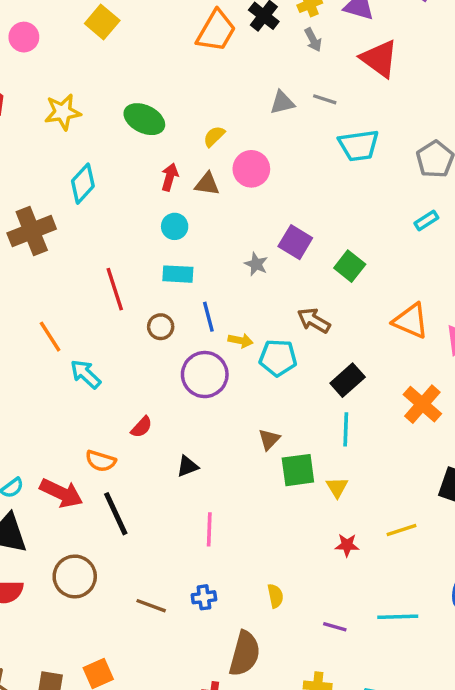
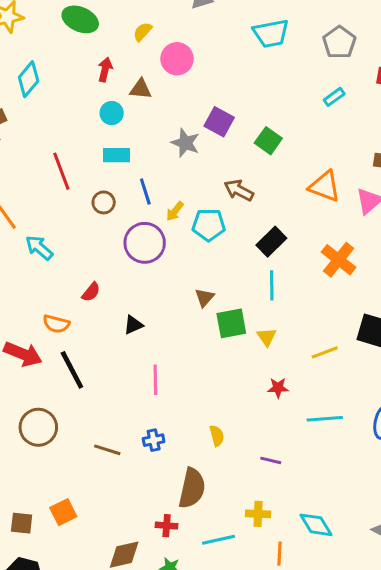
brown triangle: (207, 184) -> (141, 89), moved
gray star: (256, 264) -> (185, 143), size x1.4
yellow arrow: (241, 341) -> (175, 211), turned 120
yellow line: (401, 530) -> (325, 352), moved
cyan line: (398, 617) -> (325, 419), moved

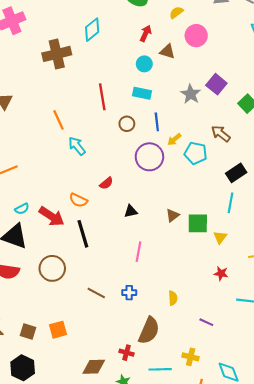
brown triangle: (204, 297) -> (172, 215), moved

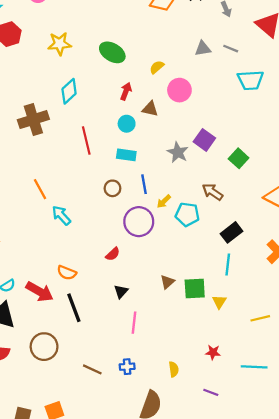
red line: (102, 97) -> (86, 141), moved
red semicircle: (106, 183) -> (113, 254), moved
black triangle: (131, 211) -> (121, 291), moved, turned -32
red star: (221, 273) -> (213, 352), moved

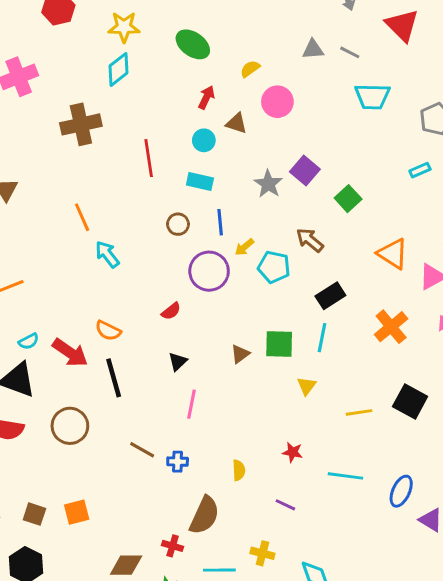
cyan diamond: (69, 91) -> (118, 69), moved
green square: (195, 289) -> (279, 344), moved
brown line: (92, 369) -> (142, 450), moved

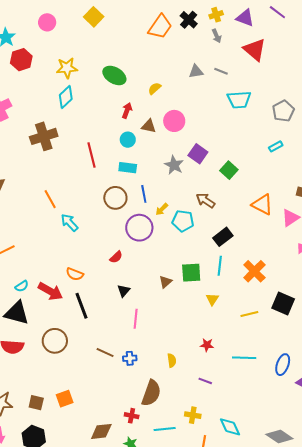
pink circle: (277, 102) -> (174, 121), moved
brown circle: (178, 224) -> (115, 198), size x1.5
orange cross: (391, 327) -> (254, 271), moved

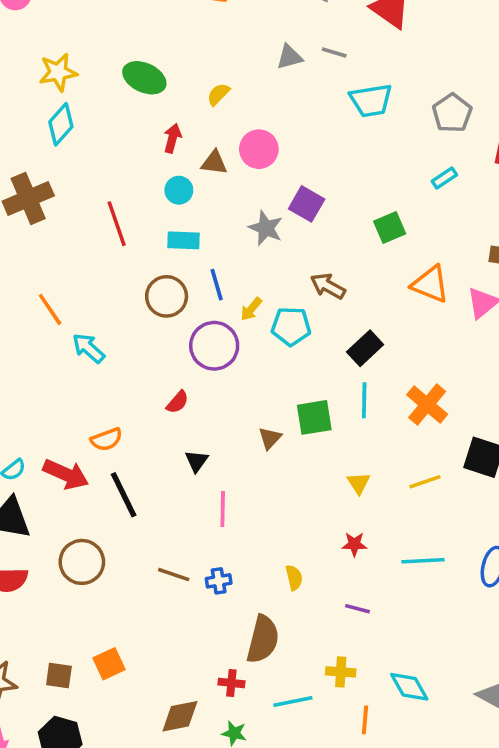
green square: (229, 170) -> (390, 227), moved, turned 30
orange semicircle: (75, 274) -> (106, 439), turned -36
yellow triangle: (212, 299) -> (359, 483), moved

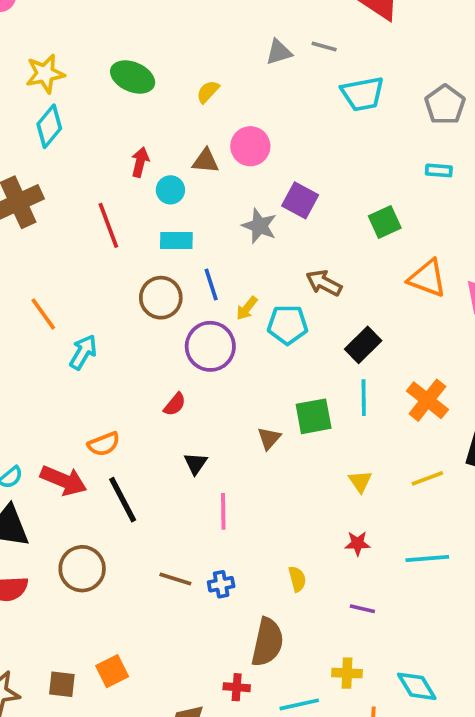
red arrow: (172, 138) -> (140, 162), moved
cyan rectangle: (444, 178) -> (439, 170), turned 40
cyan arrow: (89, 348) -> (83, 352), turned 80

